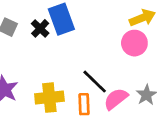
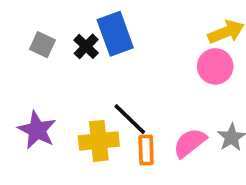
black line: (95, 82) -> (130, 119), moved

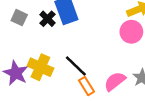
yellow cross: (99, 141) -> (40, 67), moved, turned 30
orange rectangle: (146, 150) -> (86, 86), turned -30

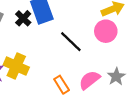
black line: (76, 66) -> (71, 42), moved

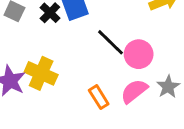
pink circle: (106, 31) -> (139, 54), moved

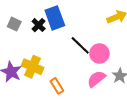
orange rectangle: (99, 97) -> (57, 86), moved

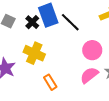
black line: (80, 45) -> (70, 22), moved
yellow cross: (32, 67) -> (34, 53), moved

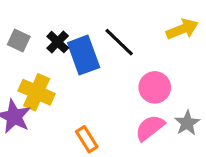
blue rectangle: (48, 15) -> (84, 55), moved
yellow cross: (34, 53) -> (37, 92), moved

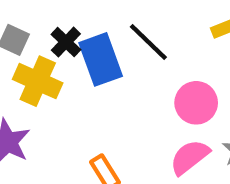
yellow cross: (37, 92) -> (38, 81), moved

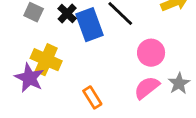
yellow cross: (38, 81) -> (46, 60), moved

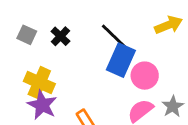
blue rectangle: (89, 25) -> (121, 60), moved, turned 44
purple star: (29, 78) -> (42, 105), moved

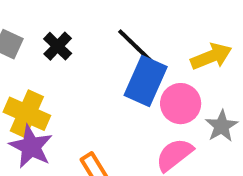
yellow arrow: (169, 25) -> (211, 56), moved
gray star: (173, 106) -> (222, 126), moved

